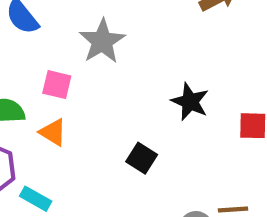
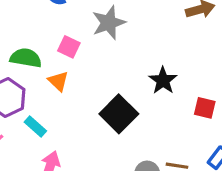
black square: (142, 158) -> (119, 114), size x1.6

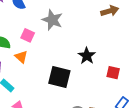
gray star: (109, 23) -> (52, 20), turned -30
black square: (119, 114) -> (59, 77), turned -30

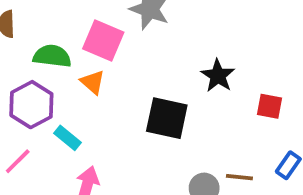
pink square: (28, 35) -> (103, 41), size x1.5

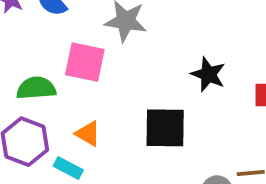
orange triangle: (93, 82) -> (88, 134), moved

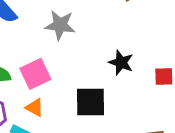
pink square: (85, 62) -> (35, 74), moved, turned -36

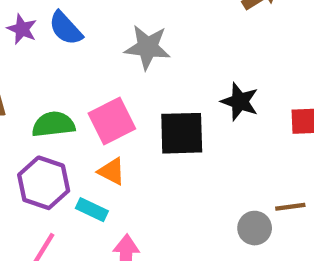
black square: (91, 102) -> (182, 133), moved

